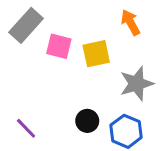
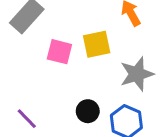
pink square: (59, 46) -> (59, 52), moved

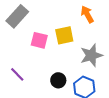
purple line: (27, 119) -> (17, 74), moved

